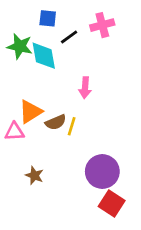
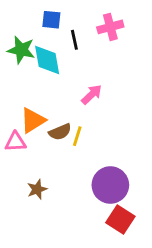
black line: (69, 37) -> (74, 40), turned -66
pink arrow: (85, 88) -> (92, 94), turned -138
brown star: (34, 176) -> (37, 189), turned 30

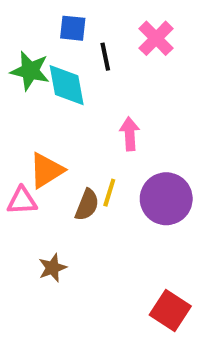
pink cross: (110, 27) -> (156, 38), turned -30
pink arrow: (92, 94) -> (130, 134), turned -50
brown semicircle: (60, 132) -> (87, 205), moved, turned -45
purple circle: (110, 185) -> (166, 199), moved

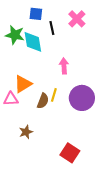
red square: (170, 310) -> (70, 153), moved

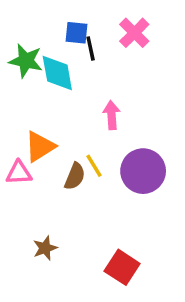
blue square: (36, 14) -> (77, 33), moved
yellow line: (54, 95) -> (94, 166), turned -48
brown star: (26, 132) -> (45, 248), moved

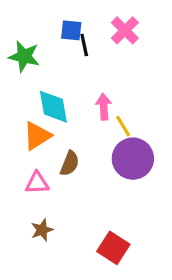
cyan diamond: (57, 73) -> (53, 107), moved
yellow line: (94, 166) -> (123, 126), moved
pink triangle: (19, 173) -> (37, 183), moved

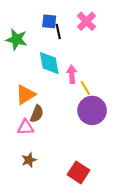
cyan diamond: (53, 107) -> (49, 63), moved
brown semicircle: (70, 163) -> (37, 114), moved

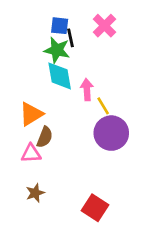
green star: (17, 39) -> (57, 50), moved

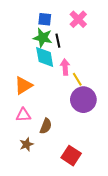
black line: (70, 38) -> (58, 41), moved
brown semicircle: (45, 137) -> (46, 126), moved

